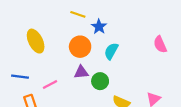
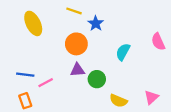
yellow ellipse: (36, 41) -> (33, 23), moved
cyan semicircle: (111, 51) -> (123, 52), moved
blue line: (20, 77) -> (25, 75), moved

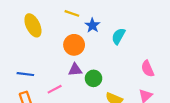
pink semicircle: (158, 42) -> (148, 69), moved
cyan semicircle: (123, 52) -> (118, 36), moved
pink line: (46, 83) -> (55, 89), moved

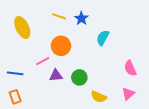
blue star: (92, 25) -> (81, 18), moved
purple triangle: (75, 70) -> (56, 75), moved
pink line: (55, 89) -> (43, 61), moved

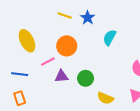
yellow ellipse: (22, 28) -> (27, 41), moved

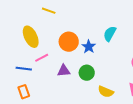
yellow line: (65, 16) -> (49, 11), moved
blue star: (88, 18) -> (89, 47), moved
pink line: (48, 62) -> (42, 58), moved

